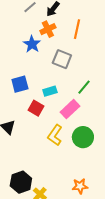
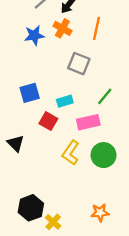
orange cross: (48, 29) -> (62, 28), turned -35
blue star: (32, 44) -> (34, 35), moved, turned 30
pink rectangle: (70, 109) -> (88, 122), turned 30

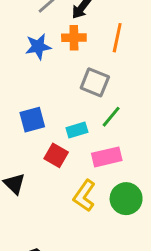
orange cross: (62, 28) -> (74, 38), turned -30
green line: (105, 96) -> (111, 117), moved

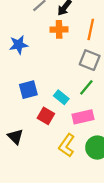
blue star: (38, 47) -> (19, 45), moved
gray square: (95, 82) -> (90, 60), moved
cyan rectangle: (77, 130) -> (61, 97), turned 56

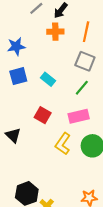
blue square: (28, 90) -> (18, 76), moved
cyan rectangle: (61, 97) -> (48, 79), moved

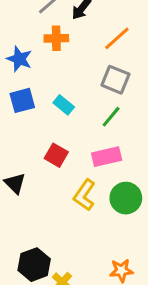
orange cross: (55, 32) -> (56, 38), moved
orange line: (86, 32) -> (117, 38), turned 36
blue star: (16, 46) -> (19, 59), turned 30

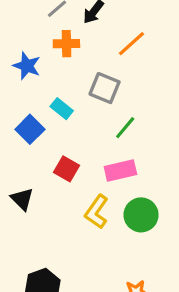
gray square: (115, 80) -> (105, 88), moved
blue square: (22, 100) -> (30, 129), moved, turned -30
cyan rectangle: (64, 105) -> (62, 109), moved

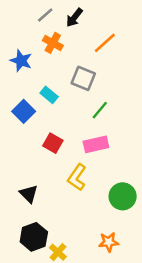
orange cross: (66, 44) -> (53, 43), turned 30
black triangle: (22, 199) -> (29, 194), moved
green circle: (141, 215) -> (123, 196), moved

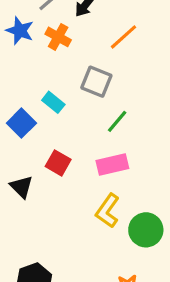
blue star: (21, 61) -> (20, 31), moved
yellow L-shape: (77, 177) -> (108, 211), moved
black triangle: (29, 194) -> (21, 187), moved

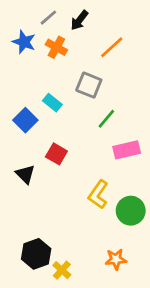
pink rectangle: (112, 164) -> (127, 150), moved

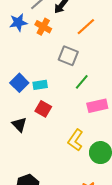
blue star: (24, 42) -> (18, 23), turned -30
cyan rectangle: (52, 103) -> (40, 85), moved, turned -48

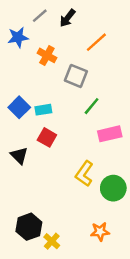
orange cross: (43, 27) -> (47, 55), moved

